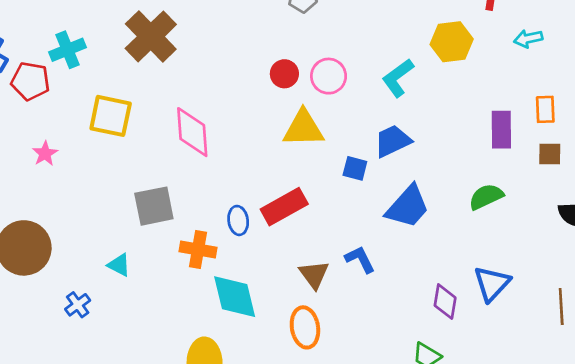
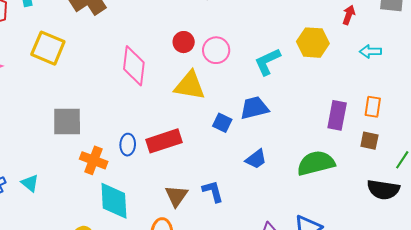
pink diamond: (192, 132) -> (134, 66), moved
green semicircle: (486, 197) -> (316, 163), size x1.4
blue trapezoid: (408, 207) -> (256, 159), size x0.6
cyan triangle: (119, 265) -> (30, 183), moved

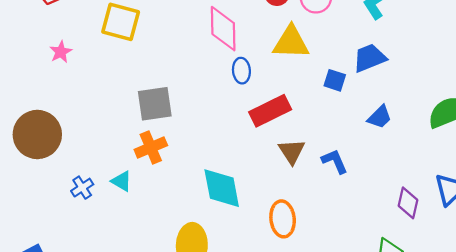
blue ellipse: (128, 145) -> (241, 71), moved
orange cross: (94, 160) -> (151, 147), moved, turned -36
brown triangle: (176, 196) -> (292, 151), moved

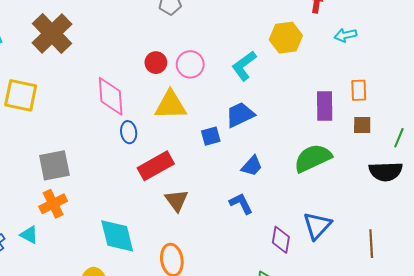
blue square: (335, 80) -> (211, 136), turned -30
blue L-shape: (335, 161) -> (241, 203), moved

